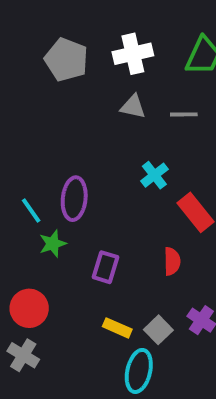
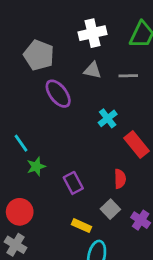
gray pentagon: (66, 60) -> (39, 55), moved
purple ellipse: (74, 199) -> (58, 94), moved, turned -44
purple rectangle: (105, 267) -> (73, 183), turned -45
gray square: (158, 330) -> (110, 209), moved

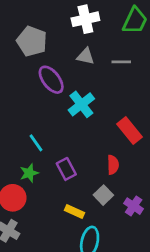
cyan cross: (108, 118) -> (81, 104), moved, size x1.4
cyan line: (21, 143) -> (36, 143), moved
green star: (36, 166) -> (29, 173), moved

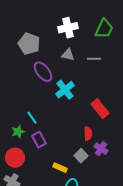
purple rectangle: (66, 169) -> (39, 140), moved
green star: (29, 173) -> (18, 132), moved
purple cross: (134, 206) -> (101, 149), moved

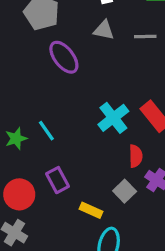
cyan cross: (65, 90) -> (113, 118), moved
green star: (18, 132) -> (16, 139), moved
purple rectangle: (39, 140) -> (58, 180), moved

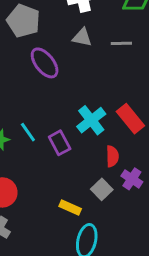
purple rectangle: (58, 180) -> (60, 143), moved

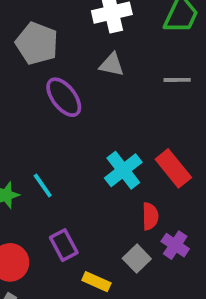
gray line: (121, 43) -> (177, 80), moved
purple rectangle: (60, 143) -> (64, 245), moved

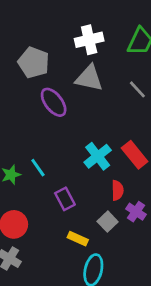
gray triangle: (112, 65) -> (89, 78), size x1.5
gray line: (177, 80) -> (137, 89), turned 48
purple rectangle: (64, 245) -> (65, 199), moved

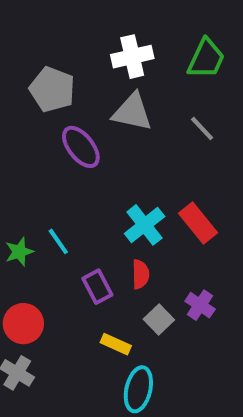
red semicircle: (118, 190) -> (140, 274), moved

